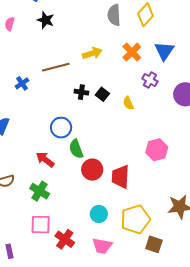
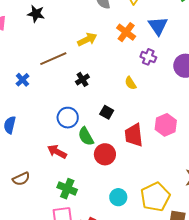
black cross: (81, 92) -> (82, 79), turned -32
black square: (102, 94) -> (107, 112), moved
red trapezoid: (120, 177) -> (134, 135), moved
green cross: (40, 191) -> (67, 189), moved

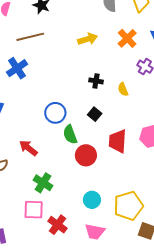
brown line: (53, 59) -> (30, 37), moved
black cross: (82, 79) -> (96, 81), moved, turned 32
blue cross: (22, 80) -> (17, 68), size x1.5
red arrow: (57, 152) -> (28, 148), moved

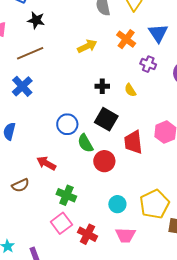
black square: (95, 114) -> (106, 119), size x1.6
pink square: (34, 210) -> (61, 223), turned -30

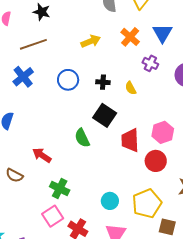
blue circle: (67, 124) -> (68, 80), moved
red circle: (104, 161) -> (156, 161), moved
brown semicircle: (20, 185) -> (14, 175), turned 48

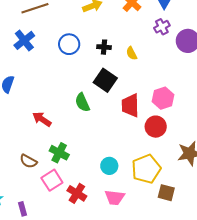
purple cross: (150, 63) -> (162, 27), moved, turned 35
brown semicircle: (14, 175) -> (28, 161), moved

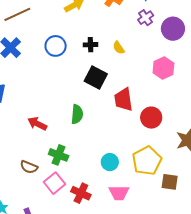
pink hexagon: (163, 98) -> (163, 68), moved
green semicircle: (82, 102) -> (77, 114), moved, turned -144

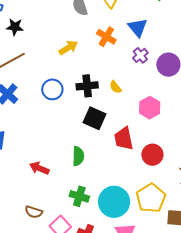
black cross: (90, 45) -> (87, 86), size x1.5
pink hexagon: (163, 68) -> (150, 108), moved
green cross: (59, 155) -> (79, 196), moved
cyan circle: (110, 162) -> (114, 202), size x1.8

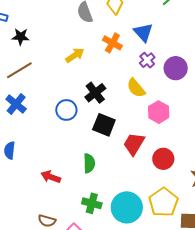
black cross: (87, 86) -> (95, 93), turned -30
yellow semicircle: (115, 87) -> (136, 88), moved, size x1.5
blue circle: (52, 89) -> (66, 110), moved
red trapezoid: (124, 138) -> (134, 144), turned 45

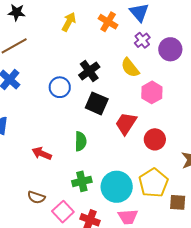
yellow arrow: (75, 55) -> (69, 22), moved, turned -30
green cross: (92, 203) -> (82, 181), turned -30

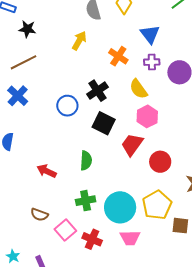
orange cross: (108, 22) -> (118, 56), moved
purple cross: (142, 40) -> (152, 62), turned 35
pink hexagon: (152, 92) -> (147, 116), moved

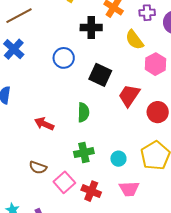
black cross: (97, 91) -> (91, 27), moved, turned 35
pink hexagon: (147, 116) -> (156, 64), moved
cyan circle: (120, 207) -> (118, 159), size x0.5

